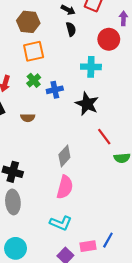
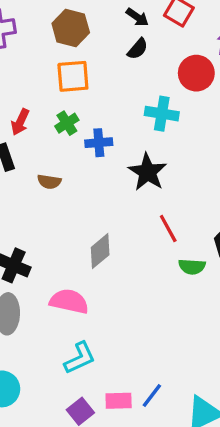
black semicircle: (71, 29) -> (138, 49), turned 48
pink semicircle: (65, 187) -> (69, 301), moved, turned -100
cyan L-shape: (61, 223) -> (80, 358), turned -55

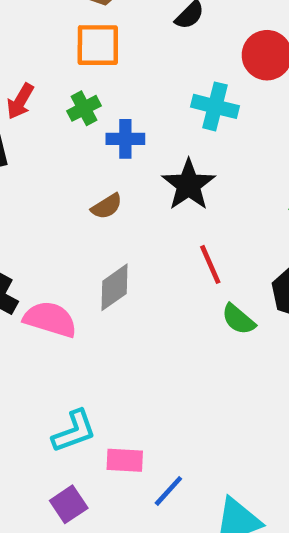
brown semicircle: (49, 182) -> (107, 206), moved, turned -45
green semicircle: (192, 267) -> (238, 319), turned 32
pink semicircle: (69, 301) -> (50, 319), moved
pink rectangle: (119, 401) -> (125, 460), moved

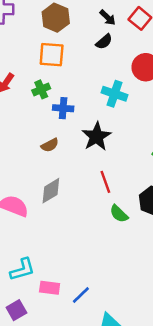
blue line: (168, 491) -> (81, 295), moved

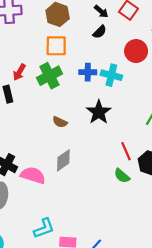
green cross: (41, 89) -> (49, 76), size x1.6
blue cross: (63, 108) -> (88, 72), moved
brown semicircle: (50, 145) -> (60, 122), turned 56
red line: (105, 182) -> (126, 151), moved

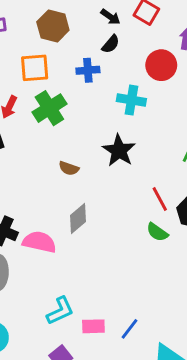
orange square: (56, 46) -> (35, 68), moved
blue cross: (88, 72) -> (88, 70), moved

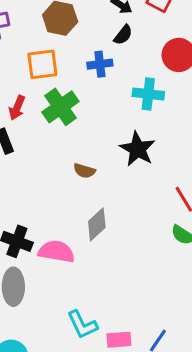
cyan L-shape: (60, 311) -> (82, 325), turned 92

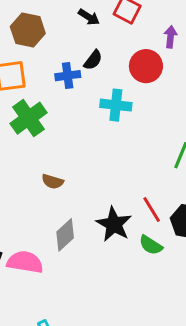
black semicircle: (123, 35) -> (93, 60), moved
black star: (137, 149) -> (114, 224), moved

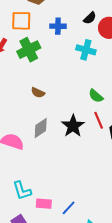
black semicircle: (93, 60) -> (90, 18), moved
green semicircle: (151, 245) -> (96, 96), moved

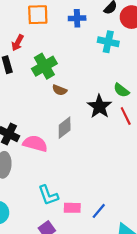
green cross: (29, 50) -> (44, 66), moved
black star: (73, 126) -> (99, 106), moved

